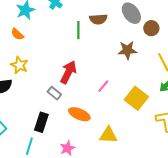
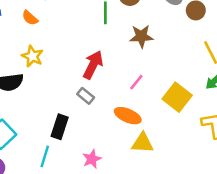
brown star: (127, 50) -> (141, 36), moved
gray rectangle: (54, 93) -> (86, 96), moved
orange ellipse: (79, 114) -> (128, 116), moved

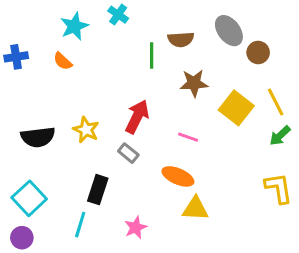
yellow star: (32, 56) -> (86, 130), moved
pink line: (136, 82) -> (188, 137), turned 70
yellow square: (177, 97) -> (236, 108), moved

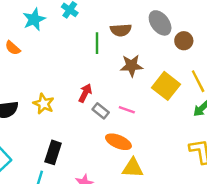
orange semicircle: (63, 61) -> (13, 48), moved
red arrow: (137, 117) -> (85, 93), size x0.7
gray rectangle: (128, 153) -> (101, 111), moved

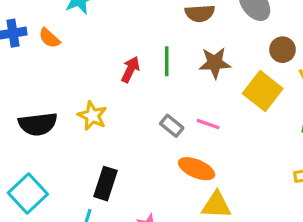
brown circle: (184, 41) -> (282, 50), moved
green line: (97, 43) -> (167, 61), moved
red arrow: (85, 93) -> (130, 69), moved

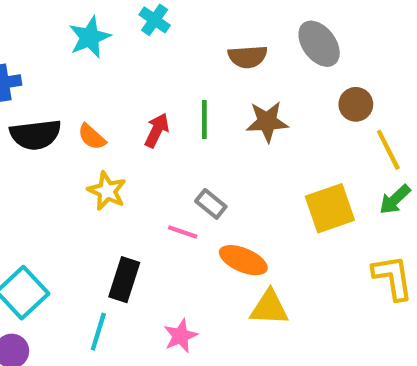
orange semicircle: (49, 38) -> (92, 137), moved
yellow square: (263, 91) -> (330, 208), moved, turned 33
black semicircle: (38, 124) -> (36, 135), moved
pink line: (208, 124) -> (183, 232), moved

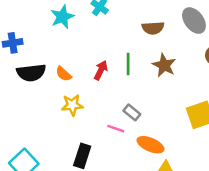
brown star: (267, 122) -> (164, 65), turned 30
yellow star: (107, 191) -> (72, 105), turned -30

